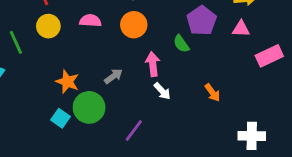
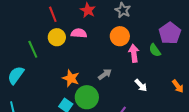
pink semicircle: (90, 21) -> (79, 33), moved
pink arrow: (153, 64) -> (134, 53), moved

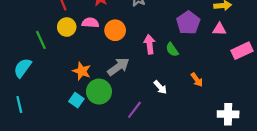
orange circle: (120, 36) -> (115, 30), moved
green semicircle: (155, 50) -> (172, 50), moved
gray arrow: (105, 74) -> (118, 67), size x1.5
white arrow: (141, 85) -> (160, 87), moved

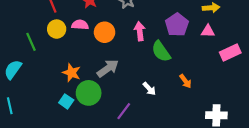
pink arrow: (150, 44) -> (140, 31), moved
green semicircle: (172, 50) -> (161, 51), size x1.5

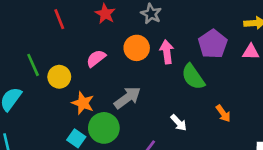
pink semicircle: (80, 25) -> (96, 58), moved, turned -42
yellow circle: (57, 29) -> (59, 77), moved
orange circle: (105, 32) -> (137, 48), moved

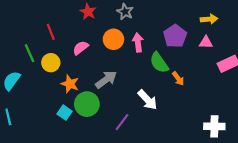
red line: (59, 19) -> (51, 32), moved
orange arrow: (223, 113) -> (178, 79), moved
white arrow: (179, 123) -> (147, 100), size x1.5

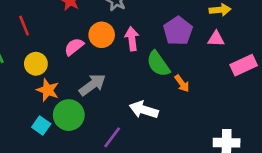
pink semicircle: (81, 48) -> (74, 47), moved
yellow circle: (51, 63) -> (36, 64), moved
white arrow: (147, 100) -> (144, 110), turned 150

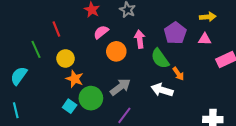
orange circle: (102, 35) -> (116, 51), moved
pink semicircle: (74, 47) -> (101, 32), moved
gray arrow: (92, 85) -> (120, 87), moved
white arrow: (144, 110) -> (162, 90), moved

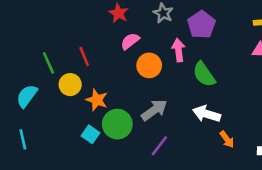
red line: (56, 29) -> (84, 57), moved
purple pentagon: (175, 33) -> (201, 25), moved
yellow circle: (65, 58) -> (70, 85), moved
orange arrow: (178, 74) -> (227, 139), moved

